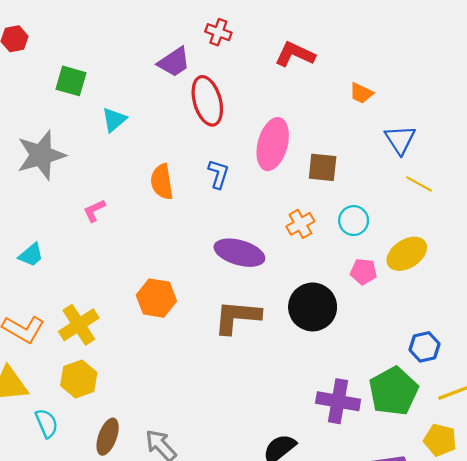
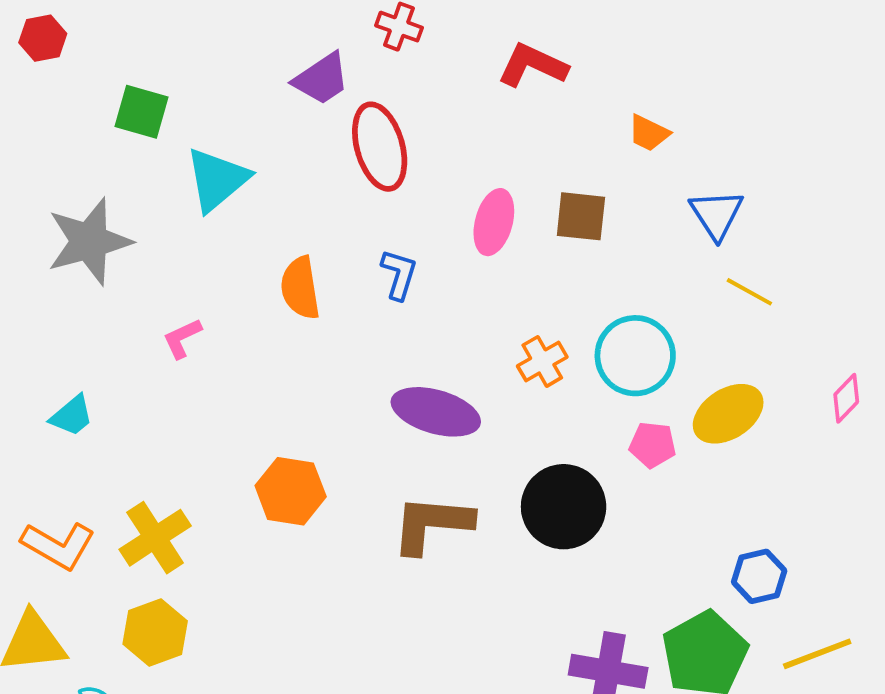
cyan triangle: (114, 120) -> (217, 179), size x1.5
pink ellipse: (273, 144) -> (494, 222), size x0.7
brown square: (323, 167) -> (581, 216), moved
cyan circle: (354, 221) -> (635, 356), size x1.5

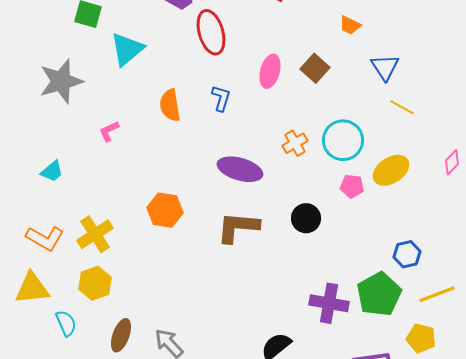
brown square: (581, 216) -> (315, 68), turned 36
black circle: (564, 507) -> (306, 218), size x0.7

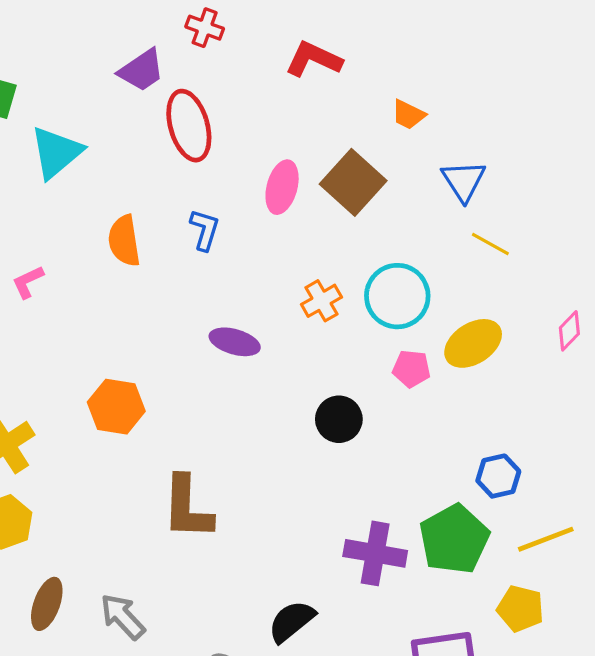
brown square: (315, 68) -> (353, 182), size x1.4
purple ellipse: (240, 169) -> (235, 342), size x0.7
brown L-shape: (238, 227) -> (187, 508), moved, turned -93

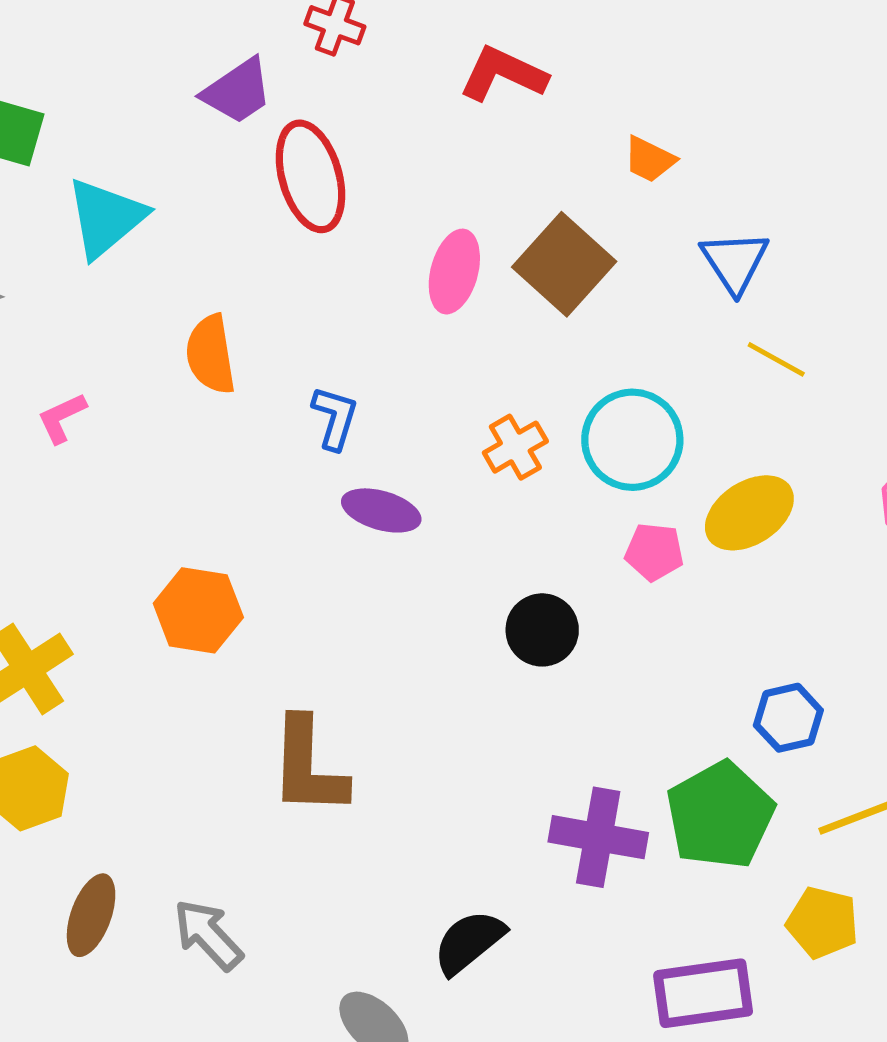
blue L-shape: (205, 230) -> (335, 418), moved

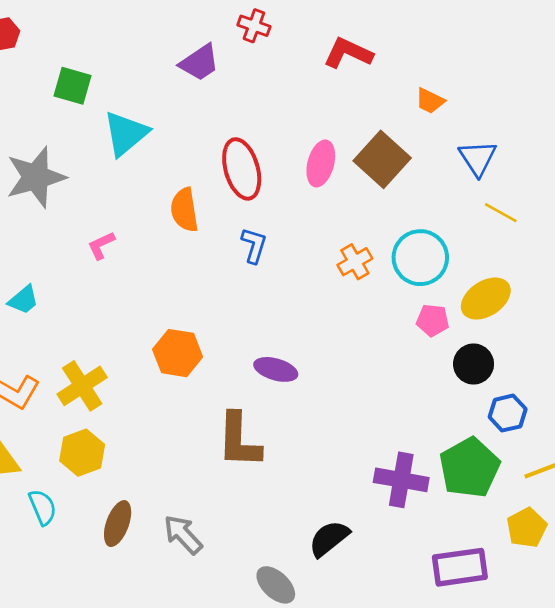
red ellipse: (310, 176) -> (242, 169), moved
purple ellipse: (381, 510) -> (276, 369), moved
black circle: (542, 630) -> (474, 364), moved
yellow pentagon: (823, 923) -> (527, 528), turned 30

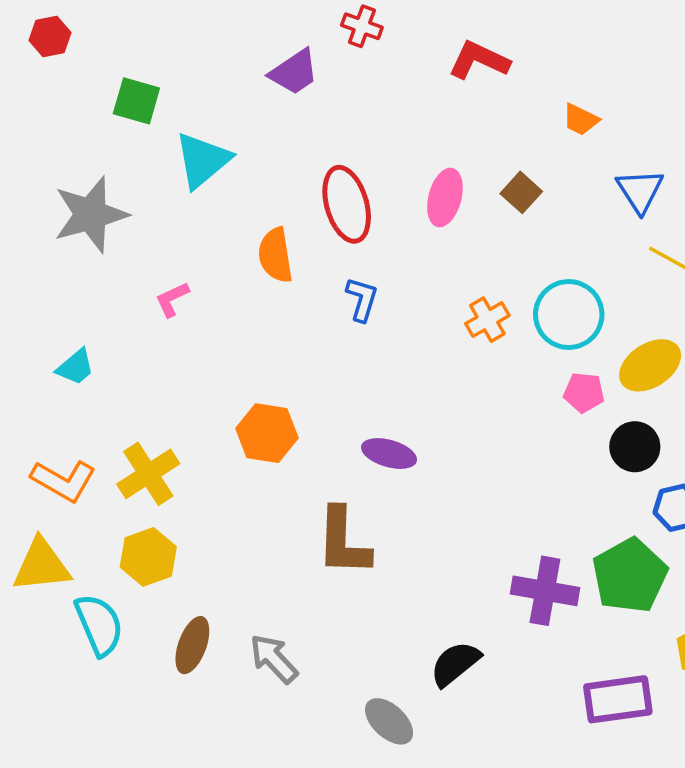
brown square: (382, 159) -> (521, 192), size x0.6
cyan semicircle: (43, 507) -> (99, 625), size x1.4

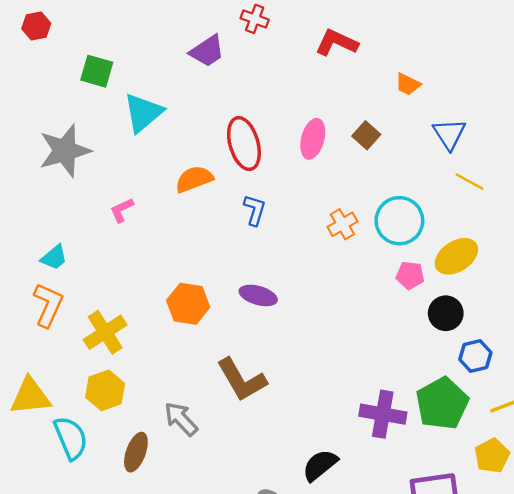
orange semicircle: (275, 255) -> (194, 179), turned 78
purple ellipse: (389, 454) -> (258, 295), moved
orange L-shape: (64, 481) -> (48, 305), moved, turned -96
brown L-shape: (343, 542) -> (242, 380), turned -32
gray arrow: (274, 659) -> (181, 419), moved

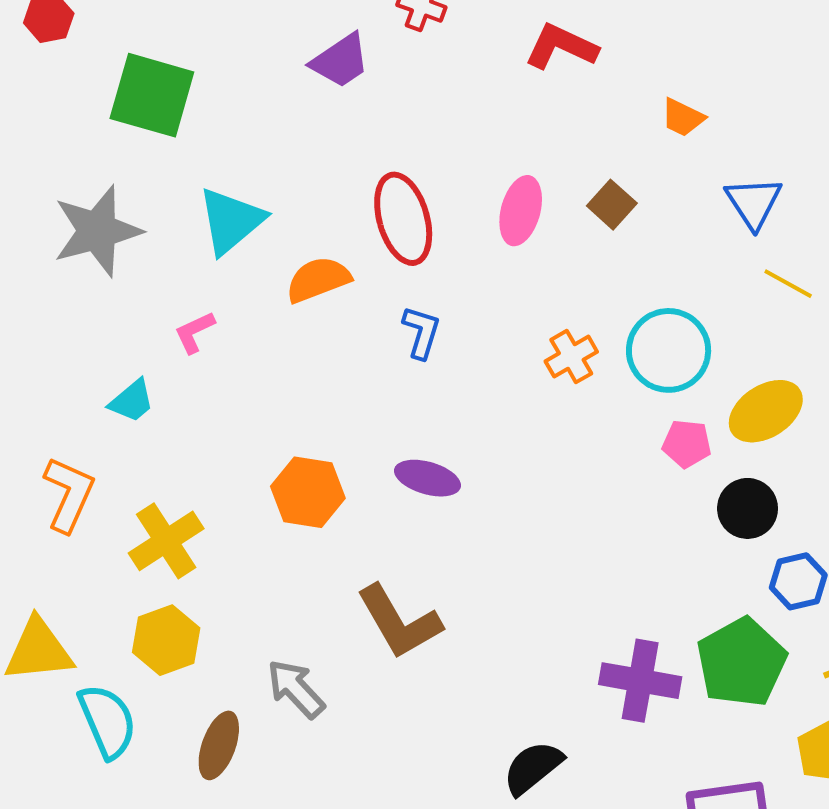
green square: (97, 71) -> (152, 95), size x1.5
cyan triangle: (143, 113) -> (231, 221), moved
cyan trapezoid: (54, 257) -> (132, 401), moved

